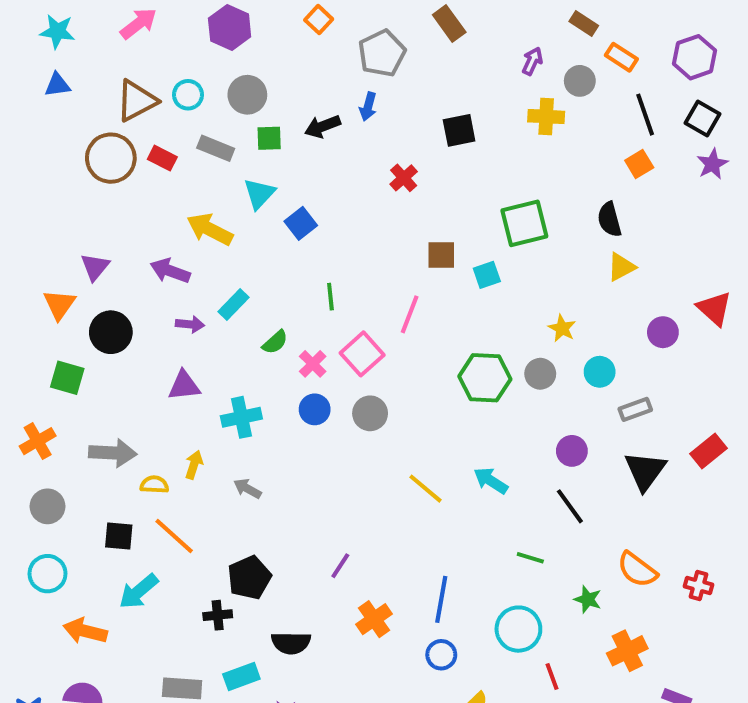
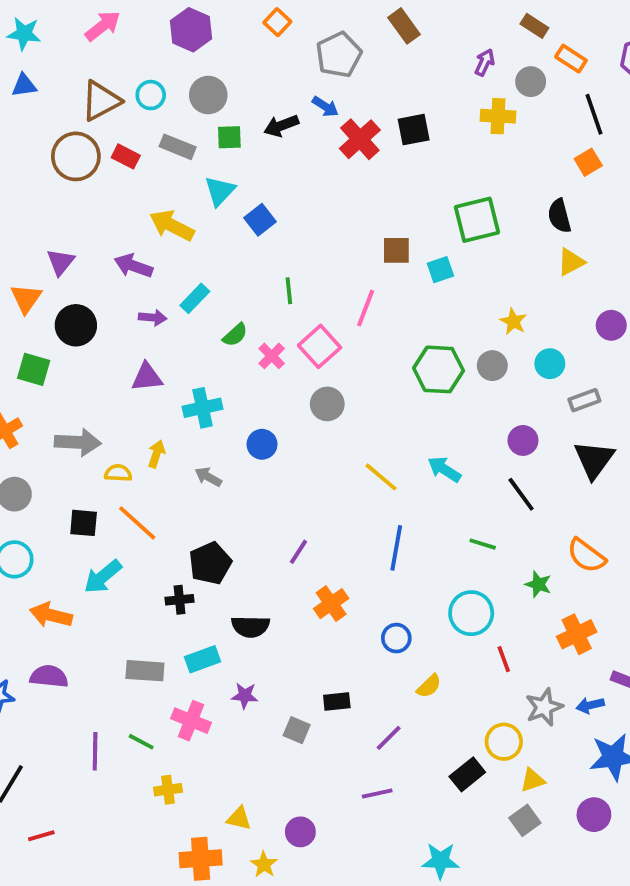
blue arrow: (368, 107) -> (325, 107), turned -72
red cross: (404, 178) -> (360, 139), moved, size x1.5
blue circle: (315, 409) -> (262, 444), moved
blue line: (441, 599) -> (396, 548), moved

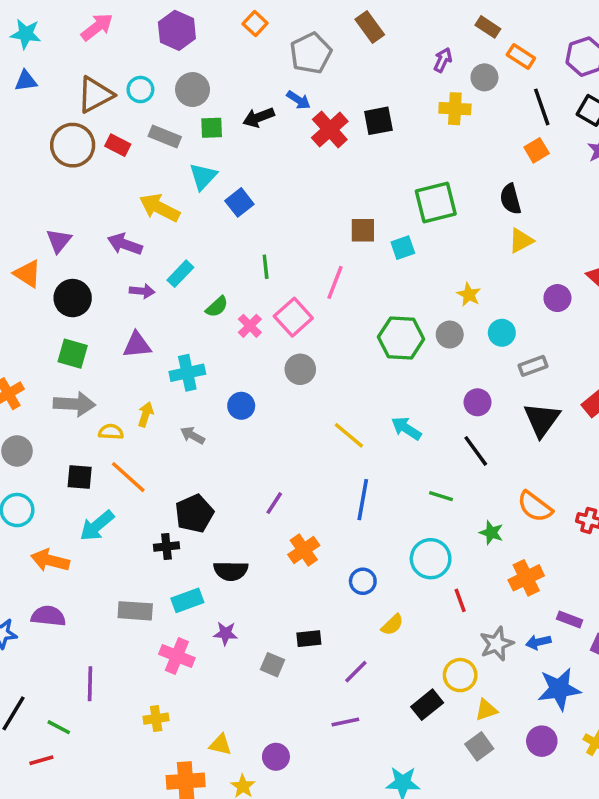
orange triangle: (26, 298) -> (27, 274), turned -32
green square: (34, 369) -> (73, 354), moved
green line: (141, 742) -> (59, 727), moved

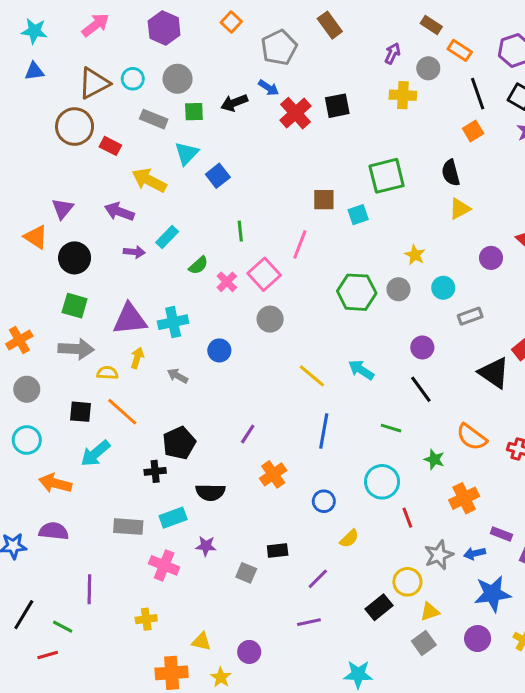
red rectangle: (118, 145) -> (110, 146), moved
purple triangle: (137, 345) -> (130, 319), moved, size x1.4
black triangle: (542, 420) -> (494, 373), moved, turned -32

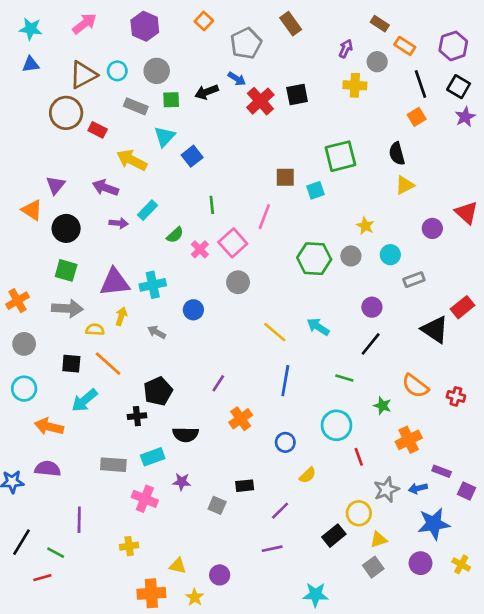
black line: (421, 389) -> (371, 344), turned 75

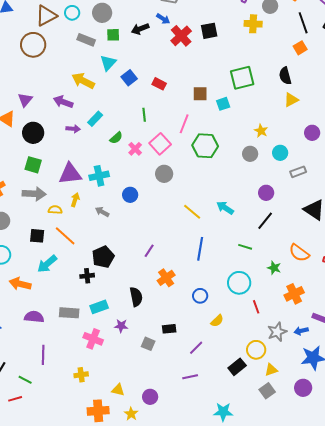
red rectangle: (98, 130) -> (159, 84), moved
green hexagon: (314, 259) -> (205, 146), moved
black semicircle: (186, 435) -> (136, 297), moved, turned -102
purple semicircle: (48, 469) -> (34, 317), moved

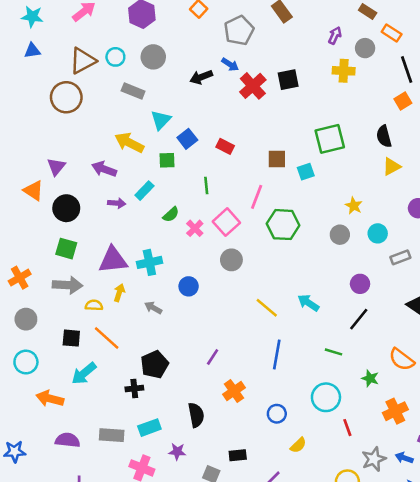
green square: (113, 35) -> (167, 160), moved
blue arrow: (301, 331) -> (404, 458), turned 32

